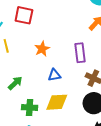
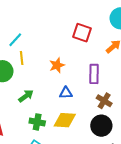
red square: (24, 15) -> (82, 33), moved

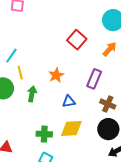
red square: (82, 33) -> (77, 40), turned 30
purple rectangle: (94, 74) -> (94, 79), turned 30
green arrow: (26, 96) -> (32, 94), moved, turned -35

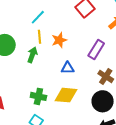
cyan line: (11, 56) -> (38, 17), moved
yellow line: (20, 73) -> (39, 37), moved

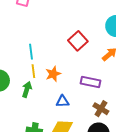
cyan line: (38, 17) -> (31, 52), turned -49
purple rectangle: (96, 49) -> (90, 82), turned 72

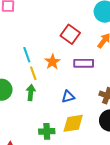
orange star: (53, 74) -> (52, 62), moved
purple rectangle: (90, 82) -> (84, 63), moved

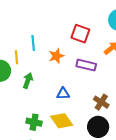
red square: (70, 34) -> (80, 34), turned -30
yellow line: (33, 73) -> (17, 57), moved
yellow diamond: (73, 123) -> (62, 121), turned 50

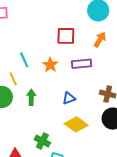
green cross: (34, 122) -> (42, 141), moved, turned 35

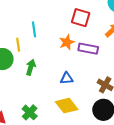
orange star: (50, 65) -> (67, 42), moved

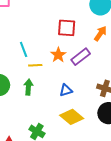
yellow line: (18, 45) -> (35, 65), moved, turned -72
purple rectangle: (88, 49) -> (81, 57), turned -36

